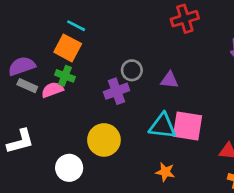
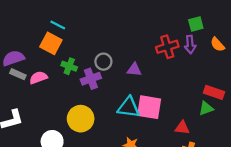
red cross: (185, 19) -> (167, 47), moved
green cross: (65, 76) -> (69, 66), moved

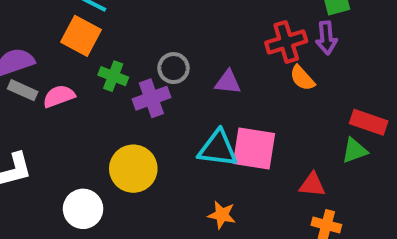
orange semicircle: (217, 44) -> (302, 78), moved

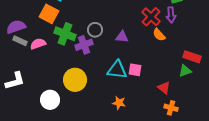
red cross: (286, 42) -> (151, 17), turned -30
green cross: (113, 76) -> (65, 34), size x1.5
pink square: (254, 149) -> (135, 70), size x0.6
red triangle: (312, 185) -> (164, 88), turned 32

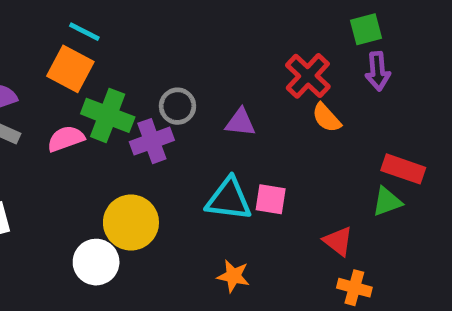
purple arrow: (171, 15) -> (378, 71), moved
pink semicircle: (38, 44) -> (66, 139), moved
white circle: (50, 100) -> (96, 262), moved

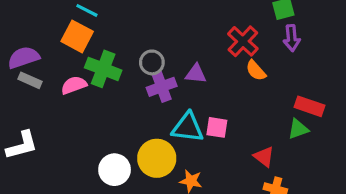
purple cross: (152, 141) -> (162, 87), moved
yellow circle: (131, 222) -> (157, 158), moved
white circle: (96, 262) -> (115, 170), moved

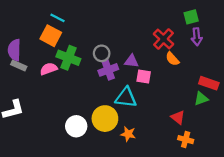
purple semicircle: (24, 58) -> (14, 50), turned -70
pink square: (217, 127) -> (144, 77), moved

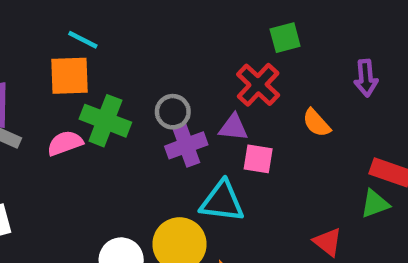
green square: (191, 17) -> (285, 38), moved
orange square: (51, 36) -> (69, 76), turned -30
red cross: (164, 39) -> (258, 85), moved

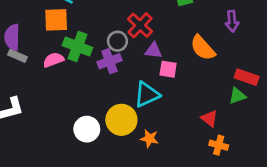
red cross: (258, 85) -> (140, 25), moved
orange semicircle: (316, 123) -> (203, 48), size x1.5
purple cross: (186, 145) -> (109, 61), moved
cyan triangle: (222, 202) -> (147, 94), turned -32

